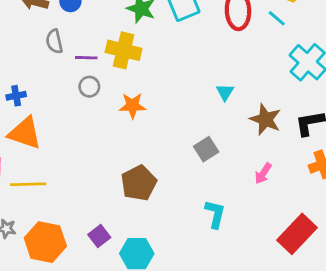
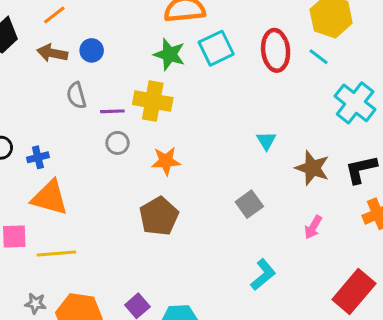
brown pentagon: (139, 183) -> (159, 216), moved
cyan L-shape: (215, 214) -> (263, 275), turned 40

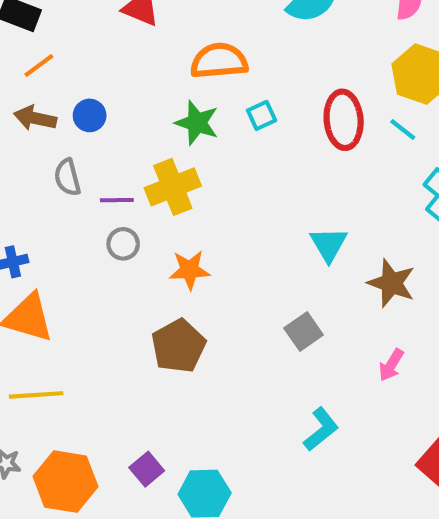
cyan square: (216, 48) -> (262, 115), size x0.6
yellow cross: (153, 101) -> (173, 187), turned -33
cyan triangle: (266, 141) -> (329, 244), size x1.4

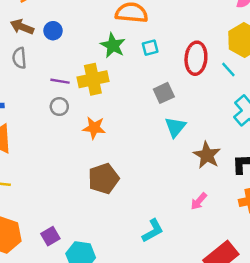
gray semicircle: (67, 177) -> (19, 58), moved
gray square: (304, 331) -> (164, 93), moved
brown pentagon: (178, 346) -> (104, 179), moved

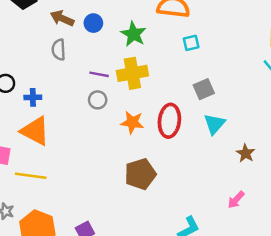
green star: (113, 45) -> (134, 34), moved
red ellipse: (196, 58) -> (169, 121), moved
brown star: (207, 155) -> (246, 153), size x0.7

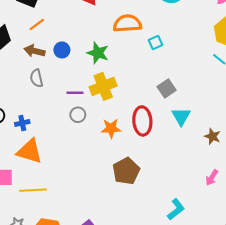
cyan square: (191, 43) -> (155, 43), moved

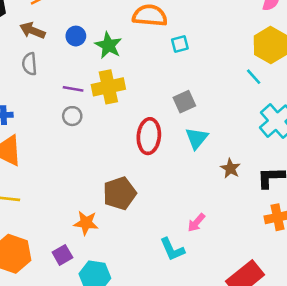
blue circle: (62, 50) -> (76, 36), moved
orange star: (111, 128) -> (86, 223), moved
pink arrow: (212, 178) -> (196, 223), moved
cyan L-shape: (176, 209) -> (172, 249), turned 95

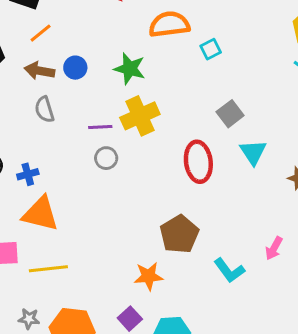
blue circle: (76, 36) -> (75, 68), moved
cyan L-shape: (172, 249) -> (229, 270), moved

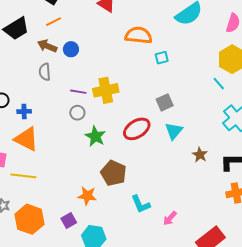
green star: (130, 69) -> (95, 136), moved
red ellipse: (198, 162) -> (137, 129), turned 52
brown pentagon: (179, 234) -> (114, 173), turned -30
pink arrow: (274, 248) -> (170, 218), moved

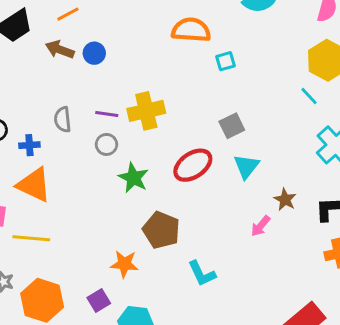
gray semicircle: (45, 72) -> (63, 120), moved
pink arrow: (170, 218) -> (261, 226), moved

